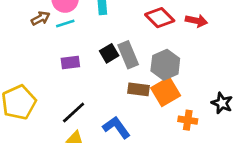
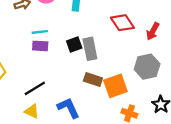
red arrow: (196, 21) -> (153, 31), turned 96
cyan line: (65, 24) -> (40, 32), moved
gray hexagon: (165, 65) -> (147, 67), moved

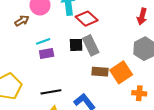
red diamond: (122, 23) -> (87, 19), moved
black square: (74, 45) -> (76, 45), turned 32
black line: (35, 88) -> (51, 92), turned 36

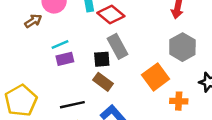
black square: (76, 45) -> (102, 59), moved
brown rectangle: (100, 72) -> (103, 82), moved, turned 35

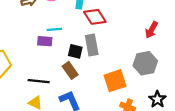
cyan line: (60, 44) -> (54, 29), moved

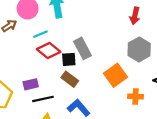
red diamond: (95, 17) -> (49, 51), moved
cyan line: (54, 29) -> (40, 34), moved
purple rectangle: (45, 41) -> (31, 84), moved

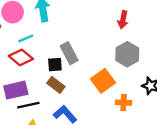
red diamond: (49, 51) -> (21, 57), moved
purple rectangle: (31, 84) -> (16, 90), size x1.5

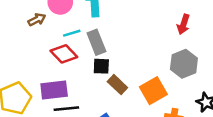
gray rectangle: (69, 53) -> (96, 42), moved
brown rectangle: (56, 85) -> (117, 85), moved

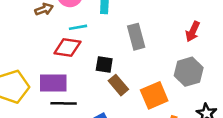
gray rectangle: (96, 42) -> (136, 37), moved
red diamond: (64, 54) -> (67, 48), turned -44

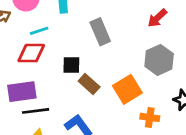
red arrow: (193, 31) -> (157, 18), turned 30

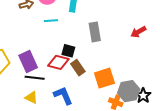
red diamond: (31, 53) -> (58, 62), moved
gray hexagon: (159, 60) -> (129, 91), moved
purple rectangle: (22, 92) -> (28, 61), turned 60

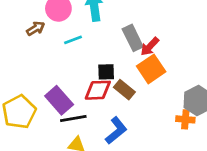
red arrow: (138, 32) -> (150, 46), moved
orange square: (104, 78) -> (151, 69), moved
blue L-shape: (63, 96) -> (116, 131), turned 90

